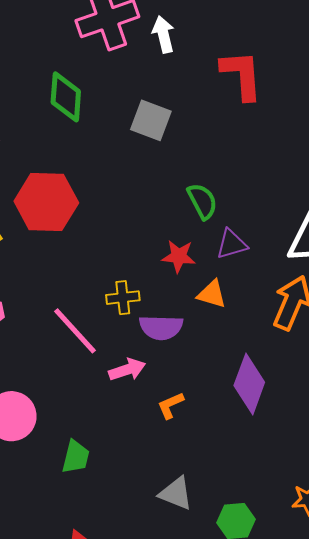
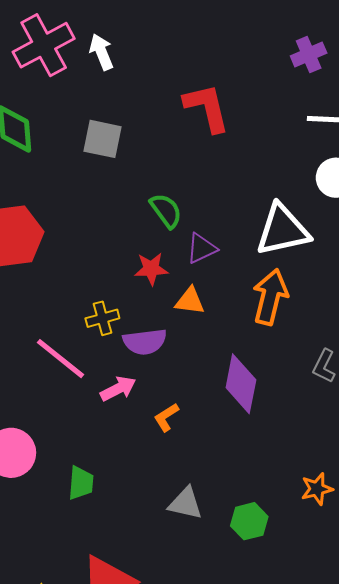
red L-shape: (242, 75) -> (207, 108), moved

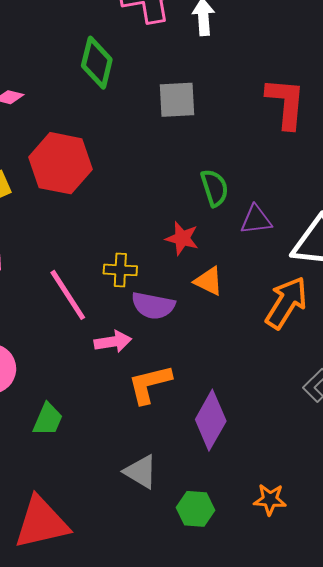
gray square: (103, 139) -> (177, 100), turned -33
purple triangle: (201, 248) -> (256, 220), moved
purple diamond: (241, 384) -> (211, 420), moved
orange L-shape: (166, 417) -> (150, 384), size x1.6

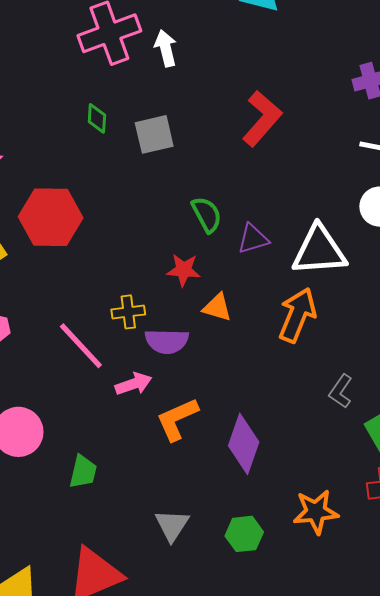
green diamond: (97, 63) -> (97, 118), moved, size x0.6
red L-shape: (286, 103) -> (262, 119), turned 46
gray triangle: (141, 472) -> (172, 525), moved, turned 42
orange star: (270, 500) -> (316, 512), size x1.4

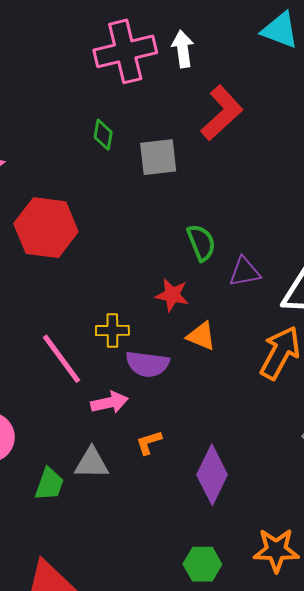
white arrow: (166, 48) -> (183, 49), moved
red L-shape: (262, 119) -> (222, 113), moved
orange L-shape: (177, 419) -> (149, 442), size x0.6
gray triangle: (172, 525) -> (92, 463), moved, turned 51

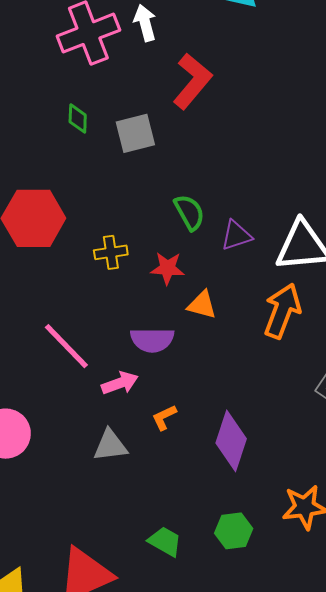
yellow cross: (112, 330) -> (111, 252), moved
green trapezoid: (49, 484) -> (165, 541), moved, turned -72

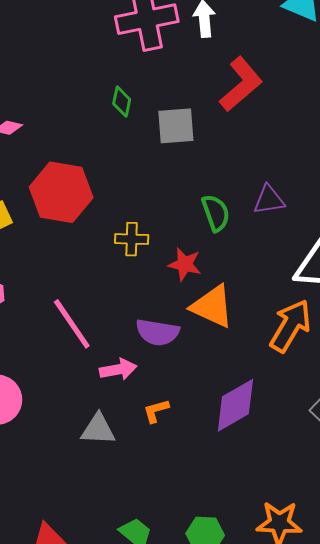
purple triangle: (236, 236) -> (269, 200), moved
orange triangle: (202, 305) -> (212, 306), size x1.5
purple diamond: (231, 441) -> (235, 405), moved, turned 32

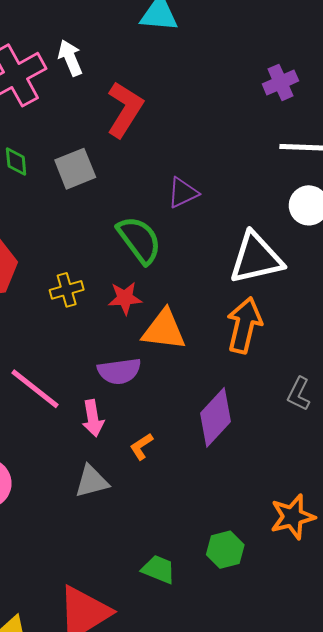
purple triangle: (269, 200) -> (183, 193), moved
green semicircle: (216, 213) -> (139, 240), size x1.4
pink arrow: (118, 369) -> (93, 418), turned 108

